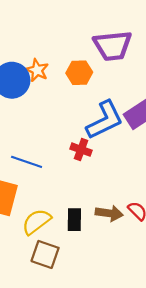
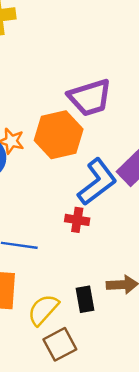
orange hexagon: (79, 73) -> (59, 135), size x1.6
brown square: (45, 254) -> (60, 344), turned -36

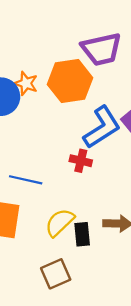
yellow semicircle: (43, 310) -> (60, 222), moved

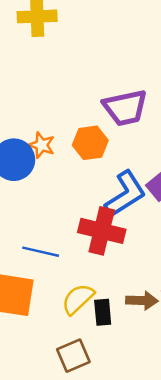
orange hexagon: (70, 81) -> (90, 143), size x0.7
red cross: (81, 161) -> (102, 231), size x1.8

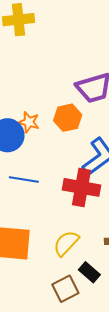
blue line: (41, 252) -> (24, 179), moved
black rectangle: (103, 312) -> (89, 272), moved, turned -40

